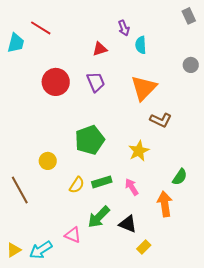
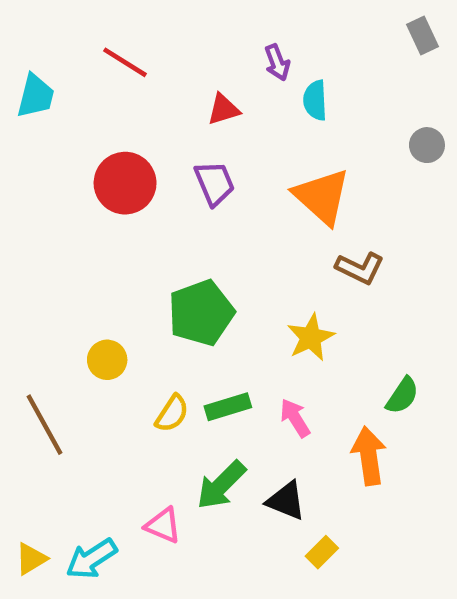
red line: (41, 28) -> (125, 62), moved
orange triangle: (144, 88) -> (322, 197), turned -32

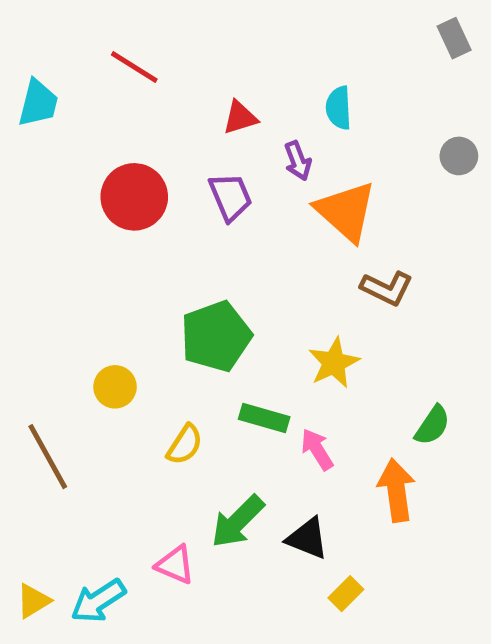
purple arrow: (277, 62) -> (298, 161), moved
green rectangle: (228, 407) -> (264, 418), moved, turned 33

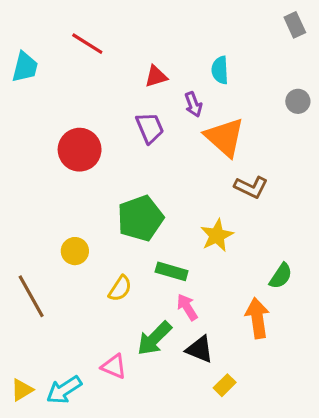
red circle: (134, 197) -> (80, 150), moved
pink arrow: (317, 449) -> (187, 307), moved

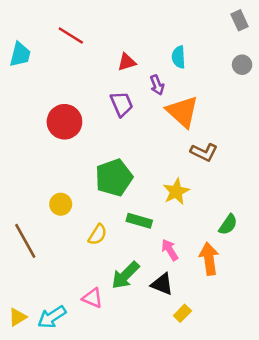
gray circle: (298, 101) -> (242, 65), moved
pink arrow: (187, 307) -> (170, 250), moved

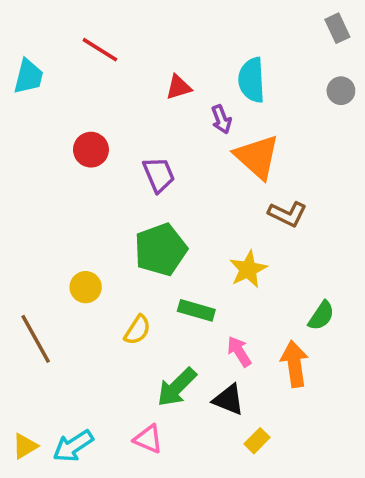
cyan semicircle: (179, 57) -> (252, 80), size x1.4
purple trapezoid: (122, 104) -> (159, 175), moved
red circle: (64, 122) -> (91, 150), moved, size x0.7
pink triangle: (92, 298) -> (148, 439), moved

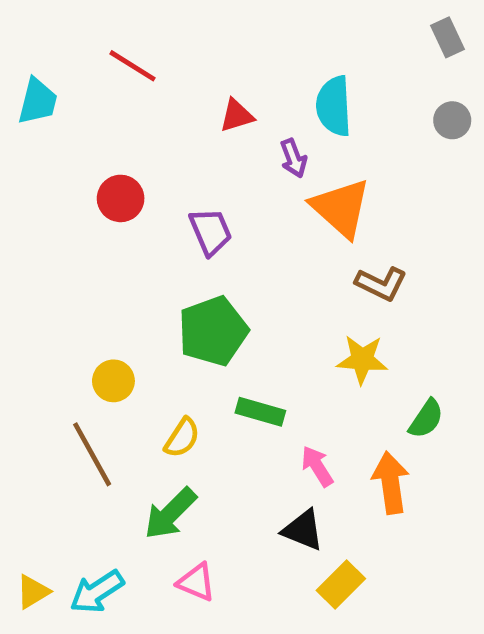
yellow star: (248, 269) -> (362, 360), moved, turned 30
brown line: (36, 339) -> (92, 454), moved
green arrow: (177, 387) -> (170, 514), moved
yellow rectangle: (257, 441) -> (341, 585), size x1.4

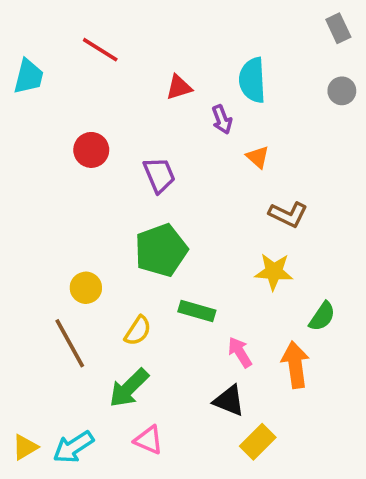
orange triangle: (341, 208) -> (258, 157), size x0.5

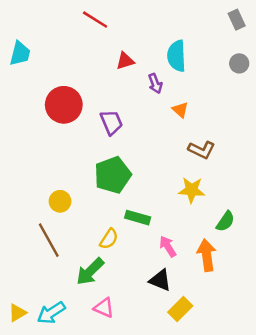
red line: (100, 50) -> (95, 20), moved
red circle: (91, 150) -> (64, 105), size x1.5
yellow semicircle: (138, 331) -> (109, 239), moved

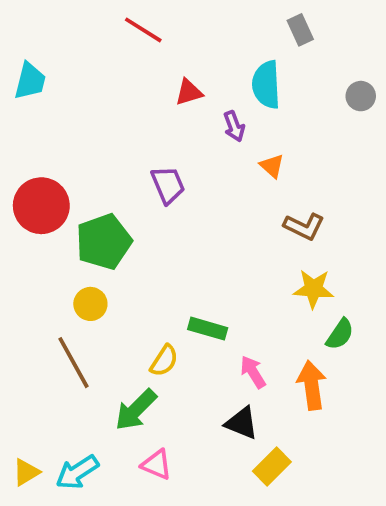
gray rectangle: (237, 20) -> (300, 30), moved
red circle: (64, 105) -> (41, 206), moved
green pentagon: (113, 175) -> (104, 242), moved
yellow star: (192, 190) -> (313, 289), moved

